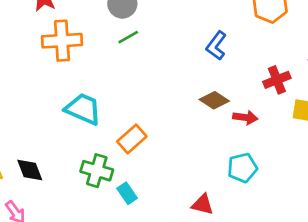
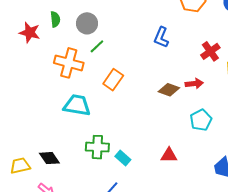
orange cross: (62, 41) -> (69, 63), moved, turned 32
brown diamond: (214, 100) -> (169, 90), moved
orange rectangle: (132, 139) -> (113, 80), moved
red triangle: (203, 204) -> (169, 155), moved

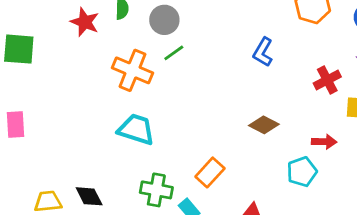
orange rectangle: (113, 80) -> (210, 172), moved
red arrow: (194, 84) -> (324, 142), moved

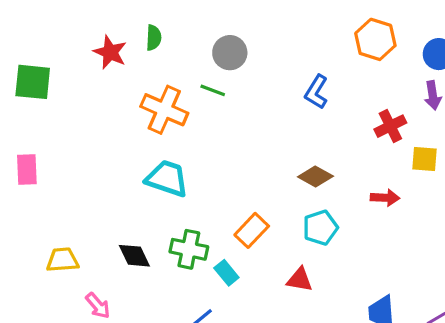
gray circle: (164, 20) -> (230, 53), moved
green line: (174, 53) -> (213, 90), turned 55
cyan pentagon: (302, 172) -> (320, 228), moved
black diamond: (89, 196) -> (134, 256), moved

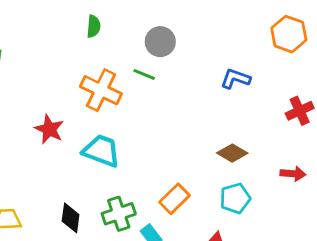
red star: (110, 52) -> (49, 129), moved
blue L-shape: (316, 92) -> (235, 79), turned 76
green cross: (189, 249) -> (119, 214), turned -32
black diamond: (134, 256) -> (71, 218), turned 32

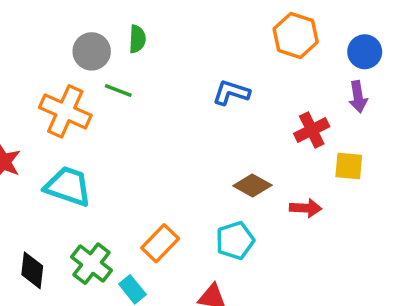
green semicircle: (94, 26) -> (137, 39), moved
gray circle: (160, 42) -> (92, 51), moved
brown diamond: (232, 153) -> (252, 185), moved
green cross: (119, 214) -> (92, 264), turned -32

